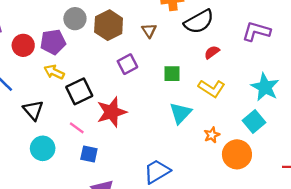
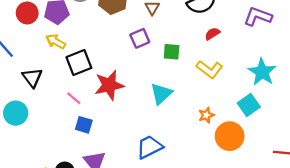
purple square: (127, 64) -> (140, 38), moved
cyan triangle: (180, 113) -> (161, 94), moved
cyan circle: (43, 148) -> (16, 113), moved

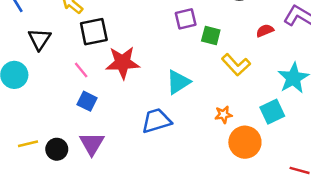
red semicircle: (212, 34) -> (265, 31), moved
purple square: (140, 38) -> (186, 19), moved
green square: (172, 52) -> (211, 35), moved
blue trapezoid: (149, 147) -> (157, 121), moved

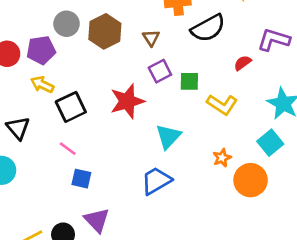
red star: (123, 63) -> (127, 101), moved

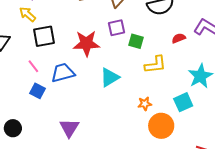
yellow L-shape: (222, 105) -> (155, 65), turned -55
blue trapezoid: (156, 181) -> (63, 73), moved
purple triangle: (97, 220) -> (69, 128), moved

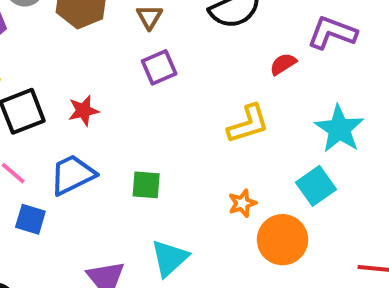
green square: (136, 41) -> (146, 185), moved
red star: (86, 43) -> (83, 111), moved, size x0.6
cyan triangle: (110, 77) -> (169, 258), moved

